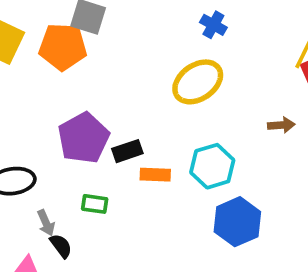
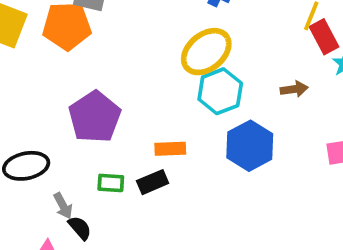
black rectangle: (127, 151) -> (153, 182), moved
cyan hexagon: (212, 166) -> (220, 91), moved
blue hexagon: (237, 222) -> (250, 146), moved

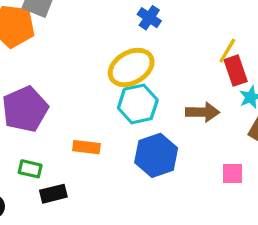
brown arrow: (294, 89) -> (203, 112), size x1.4
black rectangle: (153, 182) -> (53, 194), moved

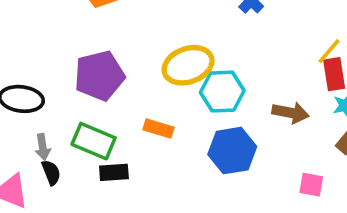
yellow ellipse: (131, 67) -> (188, 65), moved
green rectangle: (30, 169) -> (94, 141), size x1.6

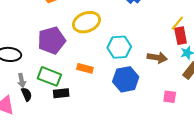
yellow ellipse: (188, 65) -> (86, 22), moved

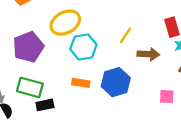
yellow line: (177, 23) -> (126, 35), moved
cyan hexagon: (119, 47) -> (83, 47), moved
orange rectangle: (85, 68) -> (81, 83), moved

